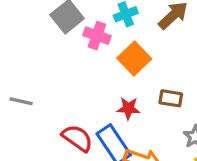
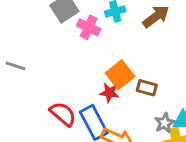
orange square: (134, 58) -> (120, 75), moved
gray line: (21, 101) -> (16, 66), moved

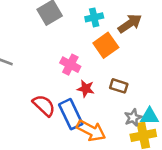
pink cross: (89, 27) -> (70, 65), moved
orange square: (120, 75) -> (106, 45), moved

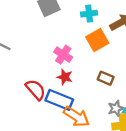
red star: (86, 89) -> (65, 77), moved
blue rectangle: (71, 114) -> (59, 100), turned -48

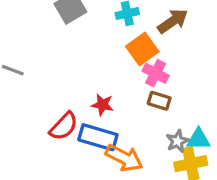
pink cross: (63, 55) -> (156, 73), moved
red semicircle: (36, 90) -> (64, 126), turned 90

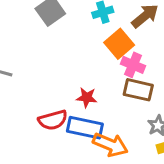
brown rectangle: (159, 101) -> (138, 90), size x1.4
red semicircle: (64, 126) -> (53, 120), turned 36

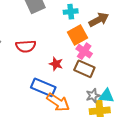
red star: (87, 98) -> (56, 64), moved
red semicircle: (53, 120) -> (26, 46), moved

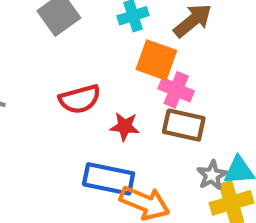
orange square: (78, 35) -> (156, 60), turned -30
red semicircle: (26, 46) -> (80, 99), moved

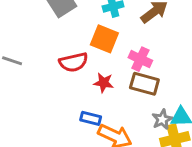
orange square: (156, 60) -> (104, 39), moved
blue rectangle: (109, 179) -> (91, 118), size x0.6

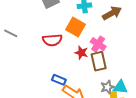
red star: (104, 83) -> (81, 53), moved
brown rectangle: (144, 84) -> (99, 61), turned 54

